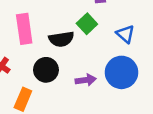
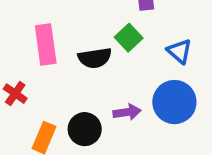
black circle: (46, 70) -> (85, 129), moved

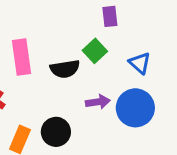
purple arrow: (127, 112) -> (98, 102), moved

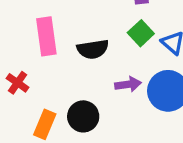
green square: (95, 51) -> (141, 33), moved

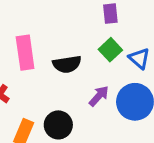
purple arrow: (128, 84) -> (99, 96), turned -40

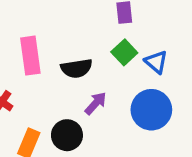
purple arrow: (99, 96) -> (96, 103), moved

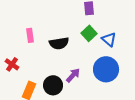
pink rectangle: (30, 56) -> (30, 35), size x0.6
purple arrow: (96, 103) -> (73, 75), moved

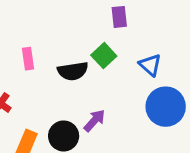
green square: (89, 33) -> (104, 56), moved
blue circle: (106, 69) -> (166, 107), moved

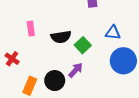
green square: (104, 56) -> (83, 45), moved
blue triangle: (150, 65) -> (113, 33), turned -35

